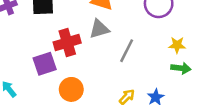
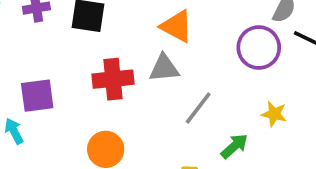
purple square: (45, 64) -> (37, 96), moved
green arrow: (181, 68) -> (234, 146), moved, turned -60

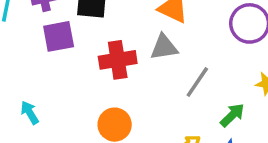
purple square: (37, 96) -> (59, 36), moved

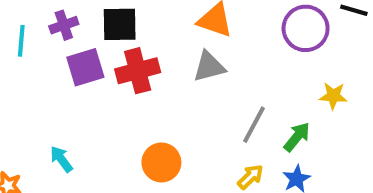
red cross: (118, 60) -> (138, 71), moved
gray line: (197, 82) -> (254, 125), moved

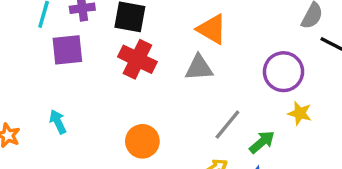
purple circle: (306, 28) -> (283, 72), moved
purple square: (85, 67) -> (67, 50), moved
red cross: (138, 71) -> (137, 59), turned 30

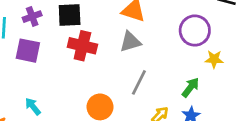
purple square: (67, 50) -> (28, 51), turned 30
gray line: (227, 125) -> (139, 82), moved

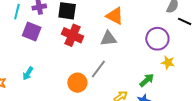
gray line: (139, 82) -> (98, 69), moved
cyan arrow: (33, 106) -> (28, 73), turned -120

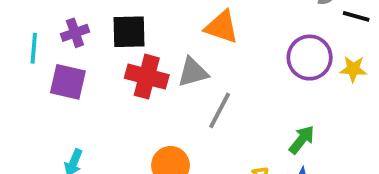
gray triangle: (108, 39) -> (193, 72), moved
yellow star: (168, 62) -> (353, 69), moved
gray line: (98, 69) -> (220, 110), moved

